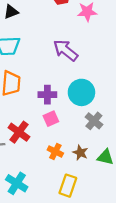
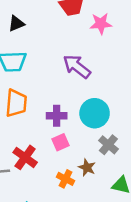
brown star: (80, 153) -> (87, 168), moved

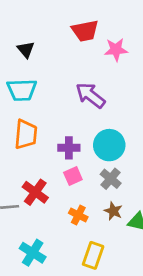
black triangle: (16, 24) -> (26, 50), turned -48
gray cross: (108, 145) -> (111, 179), moved
brown star: (87, 168) -> (113, 211), moved

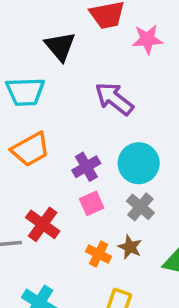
black triangle: (26, 50) -> (60, 46), moved, size x1.4
orange trapezoid: (26, 134) -> (30, 149), turned 56
purple cross: (69, 148) -> (86, 167), turned -30
brown star: (113, 211) -> (130, 247), moved

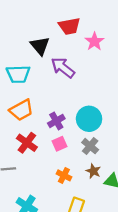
pink star: (147, 39) -> (94, 41), turned -30
purple arrow: (114, 99) -> (63, 68), moved
red cross: (43, 224) -> (27, 143), moved
brown star: (130, 247) -> (93, 171), moved

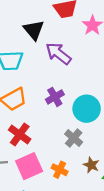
purple cross: (56, 121) -> (55, 97), moved
pink square: (60, 144) -> (29, 166), moved, size x1.6
gray cross: (90, 146) -> (74, 138), moved

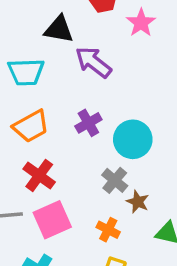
black triangle: (34, 30) -> (59, 29), turned -40
brown star: (91, 165) -> (138, 202), moved
orange cross: (60, 170) -> (108, 230), moved

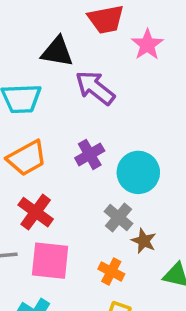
pink square: (52, 220) -> (50, 261), turned 30

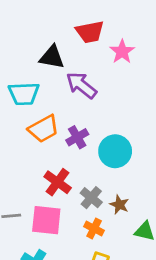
orange trapezoid: (27, 158) -> (43, 129), moved
red cross: (36, 212) -> (58, 182), moved
gray cross: (118, 217) -> (91, 198), moved

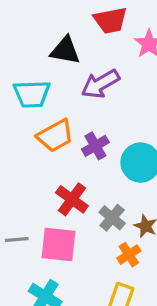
purple arrow: (81, 85) -> (100, 84), turned -68
orange cross: (94, 228) -> (129, 255), moved, turned 30

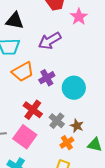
black triangle: (65, 50) -> (15, 21), moved
pink square: (59, 245) -> (25, 137), turned 30

